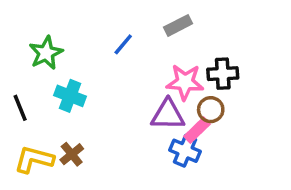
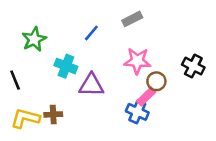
black cross: (223, 74) -> (193, 66), moved, turned 30
cyan cross: (70, 96) -> (66, 66), moved
purple triangle: (168, 115) -> (91, 85), moved
brown cross: (72, 154) -> (53, 114), turned 36

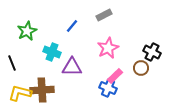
pink star: (137, 61) -> (108, 48), turned -30
brown circle: (156, 81) -> (141, 68), moved
brown cross: (53, 114) -> (42, 90), size x1.6

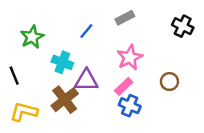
black cross: (152, 52) -> (183, 26), moved
pink rectangle: (115, 76) -> (124, 86), moved
brown cross: (42, 90) -> (65, 100), moved, turned -35

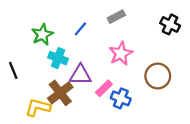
green star: (32, 37) -> (42, 35), moved
brown circle: (169, 82) -> (158, 76), size x1.5
pink rectangle: (124, 86) -> (104, 88), moved
yellow L-shape: (24, 112) -> (38, 107), moved

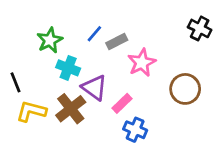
gray rectangle: (116, 17) -> (117, 42), moved
purple triangle: (80, 75) -> (94, 88), turned 35
blue cross: (121, 98) -> (135, 130), moved
yellow L-shape: (38, 107) -> (31, 111), moved

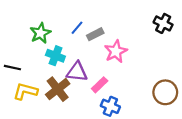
black line: (16, 82) -> (12, 68), turned -56
purple triangle: (94, 88) -> (77, 72), turned -30
brown circle: (185, 89) -> (165, 92), moved

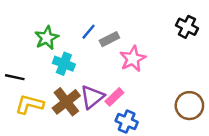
purple triangle: (77, 72) -> (92, 97), moved, turned -45

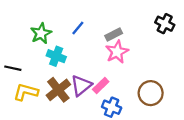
gray rectangle: (109, 39) -> (114, 34), moved
brown circle: (189, 106) -> (151, 93), moved

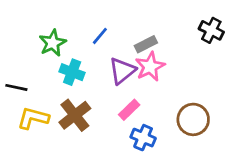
purple triangle: (81, 86) -> (122, 71), moved

